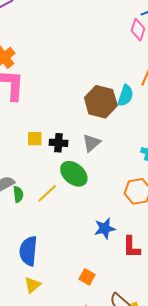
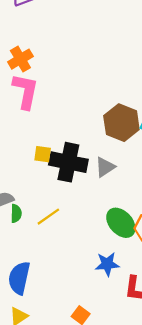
black cross: (58, 143) -> (68, 162), size x1.8
green ellipse: (74, 174) -> (121, 223), moved

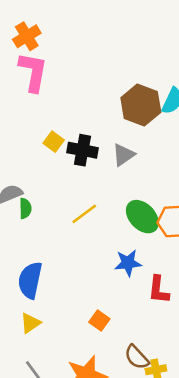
yellow square: (43, 154) -> (54, 142), turned 30
black cross: (68, 162) -> (83, 150), size x0.7
yellow line: (48, 217) -> (84, 214), moved

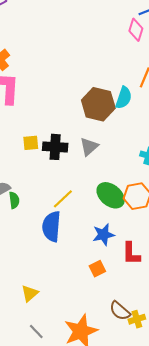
yellow square: (54, 142) -> (31, 143), turned -35
blue semicircle: (30, 280) -> (51, 226), moved
orange square: (99, 321) -> (97, 269), moved, turned 35

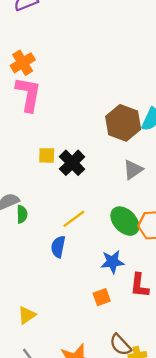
black cross: (55, 147) -> (72, 163), turned 35
gray triangle: (89, 147) -> (133, 170), moved
blue semicircle: (51, 226) -> (58, 247), size x0.7

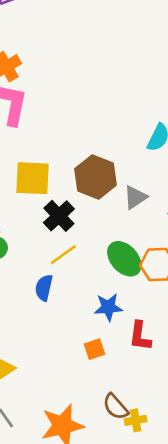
brown hexagon: (123, 123) -> (96, 177), moved
yellow square: (47, 155) -> (32, 178), size x1.8
black cross: (72, 163) -> (59, 216), moved

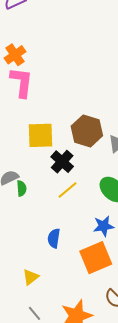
blue semicircle: (44, 288) -> (54, 238), moved
orange square: (94, 349) -> (96, 258), size x2.0

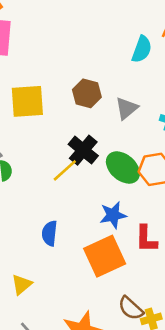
brown hexagon: (87, 131) -> (87, 93), size x0.7
black cross: (62, 162) -> (83, 150), moved

